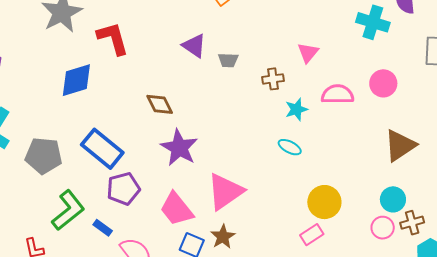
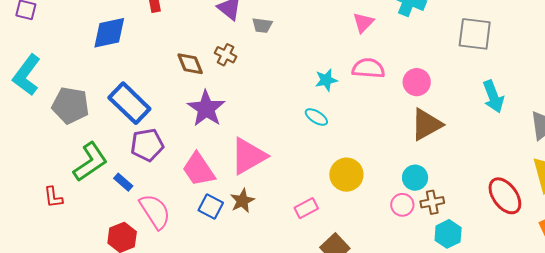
pink triangle: (308, 53) -> (363, 23), moved
brown cross: (273, 79) -> (226, 55), moved, turned 30
pink circle: (383, 83) -> (417, 82), moved
pink rectangle: (312, 235) -> (306, 208), moved

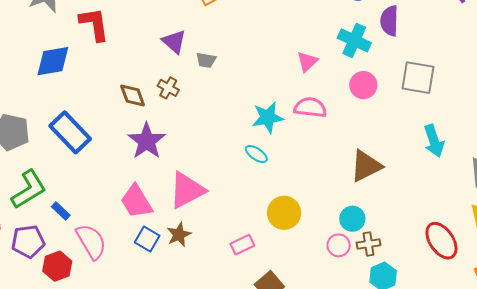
cyan star: (326, 80) -> (268, 117), size x1.4
pink circle: (417, 82) -> (363, 85), moved
purple pentagon: (147, 145) -> (28, 241), moved

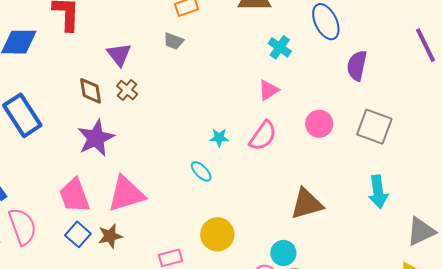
cyan cross: (354, 40) -> (280, 47), moved, size x0.7
purple triangle: (174, 42) -> (119, 54), moved
gray trapezoid: (206, 60) -> (173, 41), moved
pink semicircle: (310, 107) -> (263, 136), turned 108
cyan star: (268, 117) -> (219, 138), size x0.6

